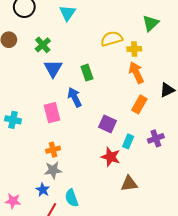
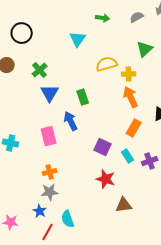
cyan triangle: (67, 13) -> (78, 39), moved
cyan rectangle: (128, 141) -> (128, 156), moved, turned -56

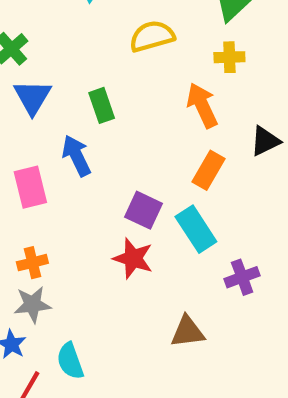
yellow cross: (129, 74) -> (229, 57), moved
cyan rectangle: (128, 156) -> (196, 229), size x1.5
purple cross: (150, 161) -> (242, 277), moved
red star: (106, 179) -> (133, 258), moved

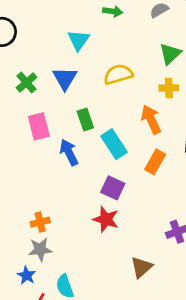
blue triangle: (32, 97) -> (65, 78), moved
pink rectangle: (30, 187) -> (39, 126), moved
cyan rectangle: (196, 229) -> (114, 144), moved
brown triangle: (188, 332) -> (141, 267), turned -35

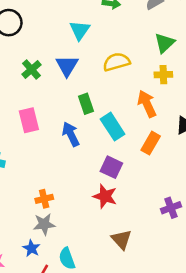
pink rectangle: (39, 126) -> (29, 120), moved
brown triangle: (141, 267) -> (121, 239), moved, turned -30

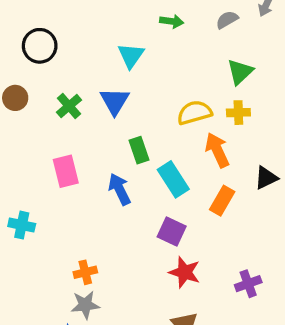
yellow semicircle: (116, 62) -> (194, 113), moved
red star: (105, 196) -> (185, 272), moved

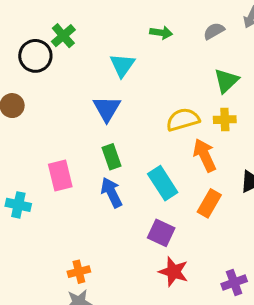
green cross: (69, 106) -> (63, 36), moved
green rectangle: (139, 150) -> (111, 157), moved
cyan cross: (22, 225) -> (18, 205), moved

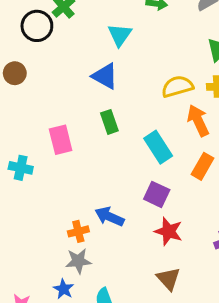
blue triangle: (107, 109) -> (105, 76), turned -32
blue arrow: (111, 192) -> (109, 217), moved, turned -40

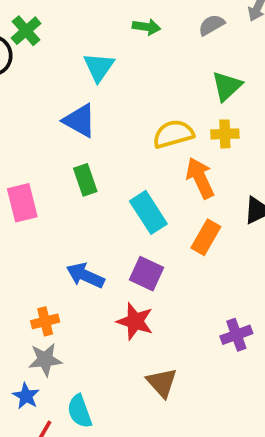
blue arrow: (109, 217) -> (85, 275), moved
red star: (169, 231) -> (135, 321), moved

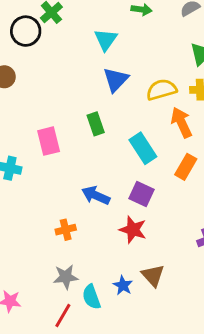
blue triangle: (80, 121) -> (116, 80), moved, turned 44
gray star: (45, 360) -> (66, 277), moved
blue star: (26, 396) -> (123, 285), moved

